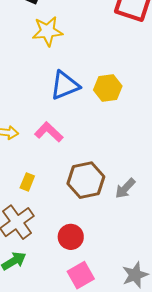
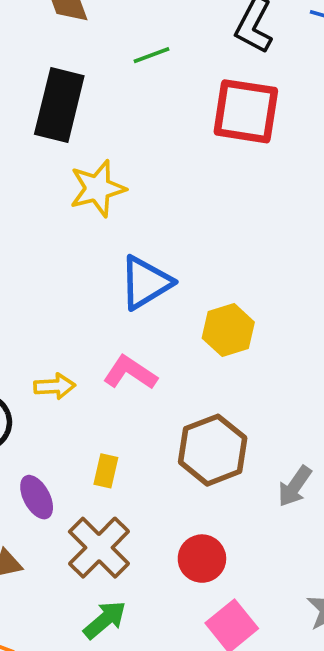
yellow hexagon: (108, 88) -> (228, 330), moved
gray arrow: (125, 188) -> (295, 486), moved

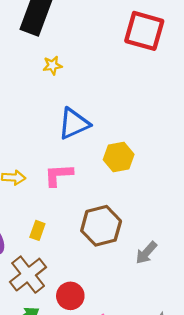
yellow star: (97, 188) -> (52, 65), size x0.6
pink L-shape: (130, 373) -> (58, 175), turned -44
red circle: (202, 559) -> (70, 296), moved

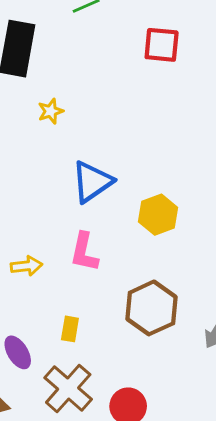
red square: (144, 31) -> (162, 45), size x0.7
pink L-shape: (58, 175) -> (84, 252), turned -64

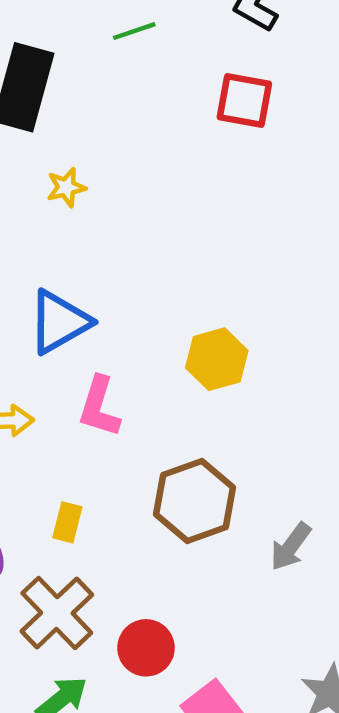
blue triangle: (92, 182) -> (59, 322), moved

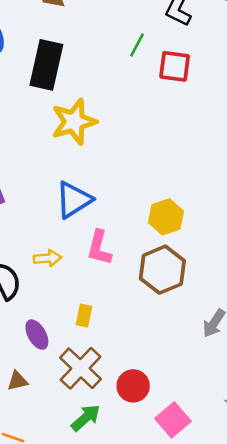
green line: (134, 31) -> (137, 45), moved, turned -40
yellow star: (66, 187) -> (74, 122), size x2.0
brown hexagon: (195, 501) -> (162, 270), moved

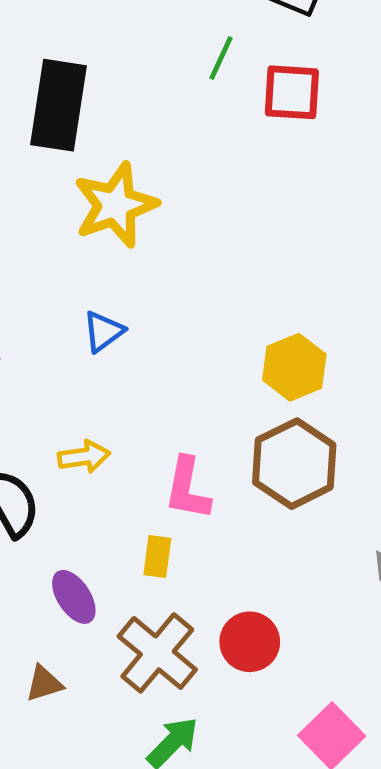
blue triangle: (74, 200) -> (103, 332), moved, size x0.6
pink L-shape: (99, 248) -> (187, 489), moved
red circle: (133, 386) -> (250, 642), moved

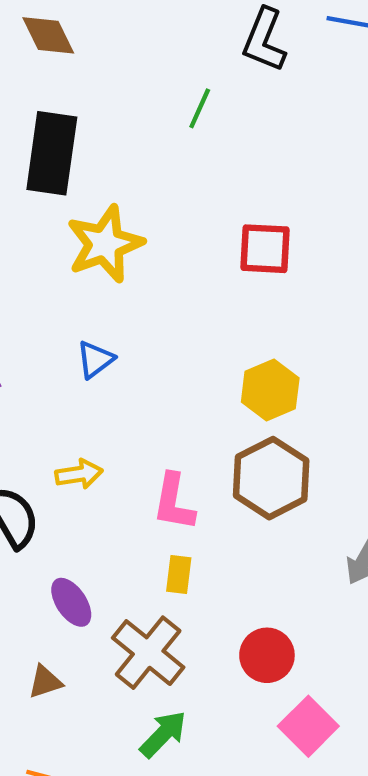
red square: (292, 92) -> (265, 249), moved
yellow rectangle: (157, 556) -> (179, 575), moved
red circle: (250, 642) -> (267, 655), moved

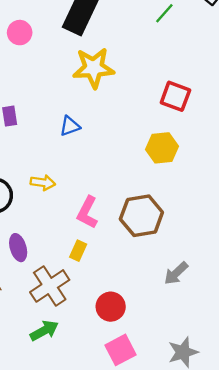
yellow hexagon: (270, 390) -> (162, 148), moved

